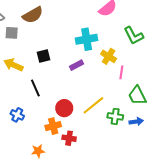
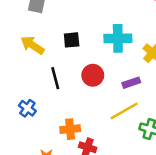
cyan cross: (87, 39) -> (118, 38), moved
purple rectangle: (76, 65) -> (131, 83), moved
red circle: (64, 108) -> (93, 75), moved

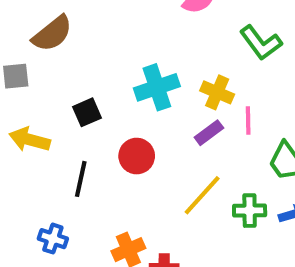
black line: (55, 78) -> (81, 179), turned 45
purple rectangle: (131, 83) -> (209, 133), moved

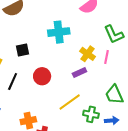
cyan cross: (157, 87) -> (59, 32), moved
pink line: (248, 121) -> (106, 57), moved

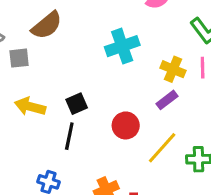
black square: (23, 50) -> (77, 104), moved
red circle: (42, 76) -> (126, 125), moved

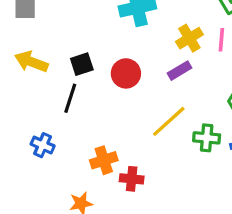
yellow cross: (173, 69) -> (189, 38), turned 30
red circle: (126, 125) -> (126, 73), moved

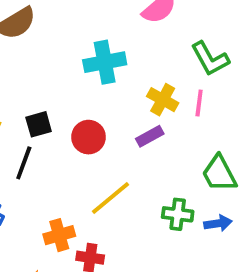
yellow cross: (189, 38) -> (163, 100), turned -32
yellow line: (169, 121) -> (110, 198), moved

